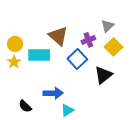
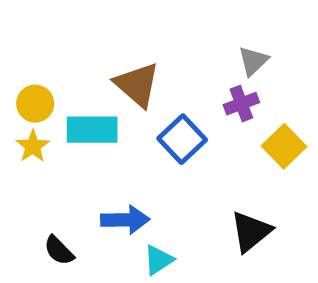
purple cross: (88, 40) -> (241, 104), moved
yellow square: (113, 47) -> (284, 146), moved
black triangle: (103, 75) -> (251, 232), moved

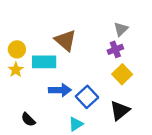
blue square: (182, 139) -> (87, 97), moved
yellow square: (284, 146) -> (122, 74), moved
blue arrow: (125, 220) -> (60, 90), moved

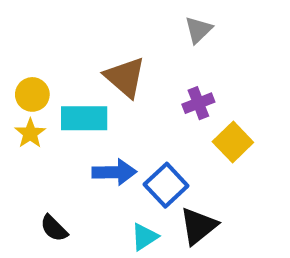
gray triangle: (121, 29) -> (198, 30), moved
purple cross: (115, 49) -> (198, 103), moved
black triangle: (120, 110) -> (198, 226), moved

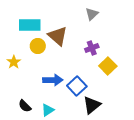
yellow circle: (32, 94) -> (38, 46), moved
cyan rectangle: (84, 118) -> (30, 25), moved
cyan triangle: (144, 237) -> (48, 110), moved

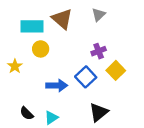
brown triangle: (58, 36) -> (62, 19), moved
blue square: (77, 86) -> (86, 77), moved

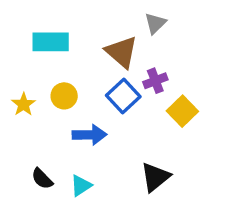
brown triangle: (62, 19) -> (122, 52), moved
yellow circle: (41, 49) -> (64, 96), moved
blue square: (86, 77) -> (123, 96), moved

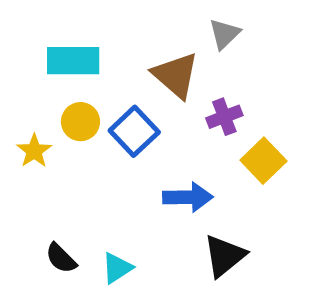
yellow circle: (64, 96) -> (80, 122), moved
blue square: (123, 96) -> (134, 131), moved
blue arrow: (89, 135) -> (188, 197), moved

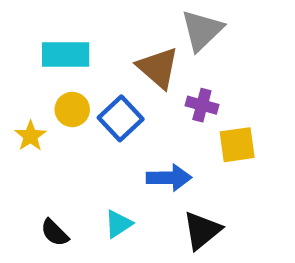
gray triangle: (224, 34) -> (202, 30), size x1.5
purple cross: (224, 117) -> (202, 105), turned 36
yellow square: (263, 161) -> (237, 145), turned 36
cyan triangle: (117, 268) -> (118, 224), moved

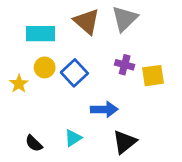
brown triangle: (158, 68) -> (87, 21), moved
yellow square: (237, 145) -> (153, 76), moved

